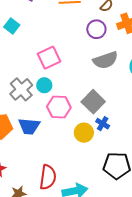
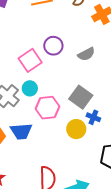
purple circle: (96, 29) -> (53, 46), moved
gray semicircle: (105, 60) -> (86, 54), size x0.7

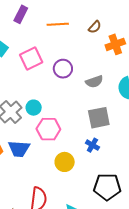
pink square: (30, 60) -> (31, 59), moved
gray square: (81, 97) -> (99, 118), moved, turned 35
yellow circle: (76, 129) -> (65, 162), moved

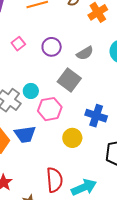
pink square: (31, 59) -> (18, 44), size x0.6
gray square: (99, 118) -> (69, 80), moved, turned -30
blue cross: (92, 145) -> (96, 116), size x1.5

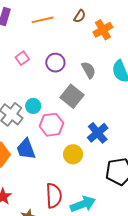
gray semicircle: (85, 53) -> (89, 70), turned -90
blue cross: (96, 116) -> (98, 133), turned 30
blue trapezoid: (25, 134) -> (26, 149), turned 75

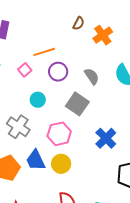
orange line: (43, 20) -> (44, 52), moved
cyan circle: (33, 106) -> (38, 100), moved
yellow circle: (73, 154) -> (61, 164), moved

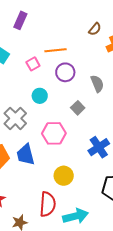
gray square: (77, 104) -> (78, 108), size x0.6
yellow circle: (61, 164) -> (64, 176), moved

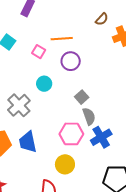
pink square: (33, 64) -> (39, 52), turned -32
gray semicircle: (97, 84) -> (89, 116), moved
pink hexagon: (54, 133) -> (71, 134), moved

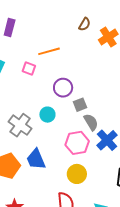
purple circle: (71, 61) -> (63, 88), moved
cyan circle: (44, 84) -> (47, 115), moved
gray square: (82, 97) -> (80, 105), turned 32

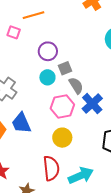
cyan circle: (47, 115) -> (47, 77), moved

